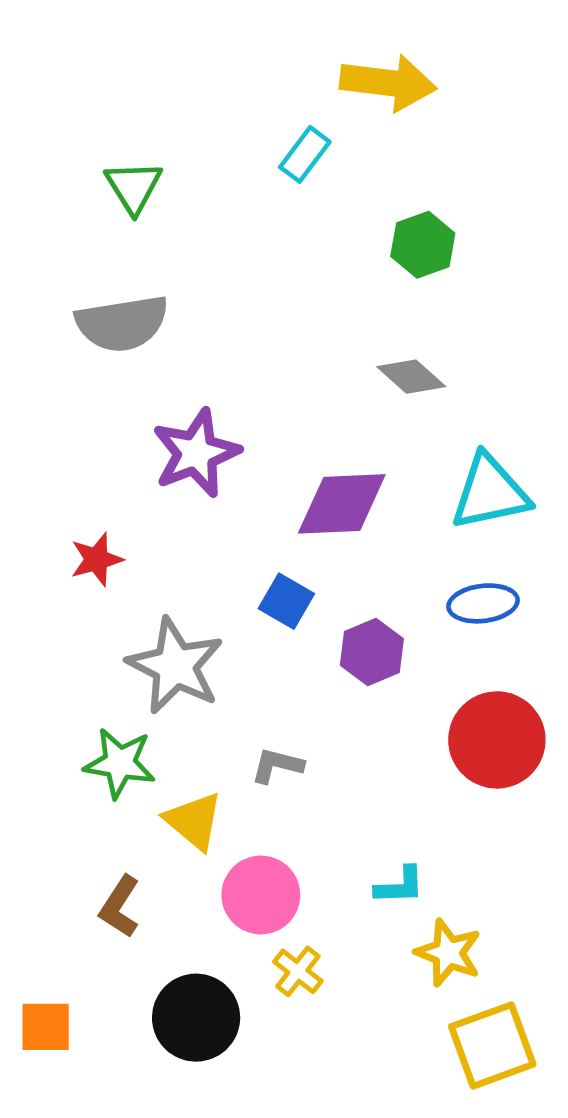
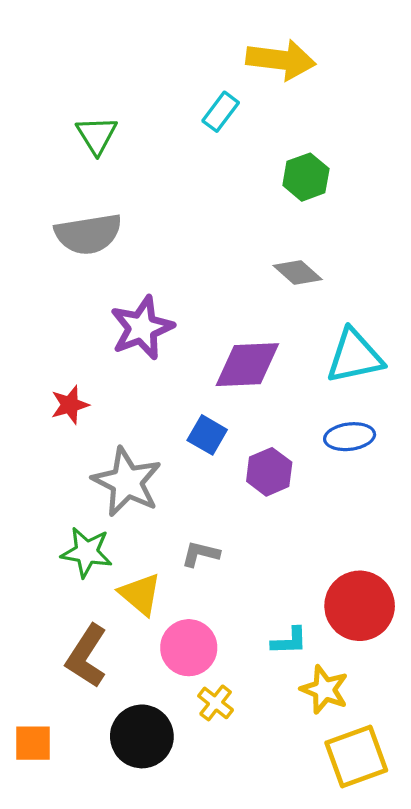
red circle: (497, 740) -> (360, 606), moved
brown L-shape: (120, 907) -> (87, 656), size x1.4

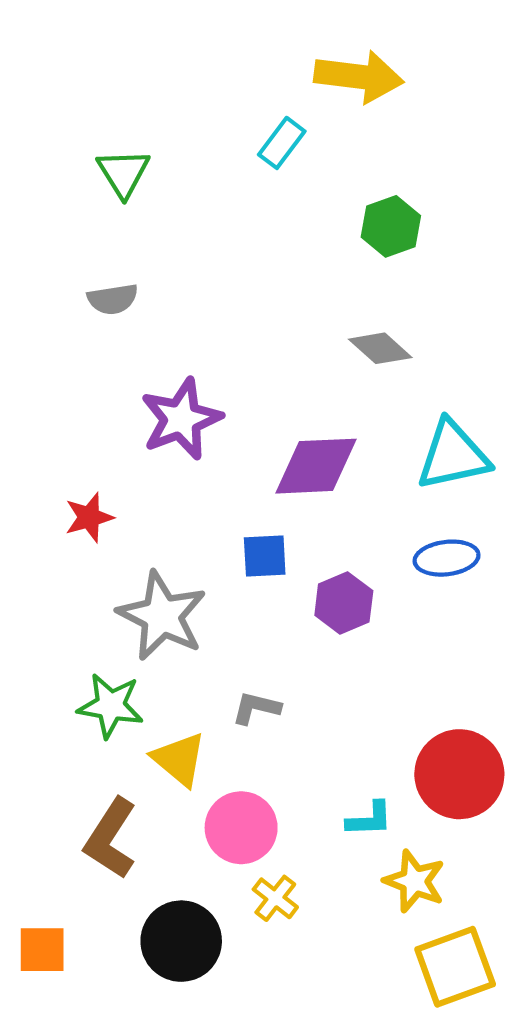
gray semicircle: (88, 234) -> (113, 299), size x0.6
blue square: (207, 435) -> (265, 556), turned -33

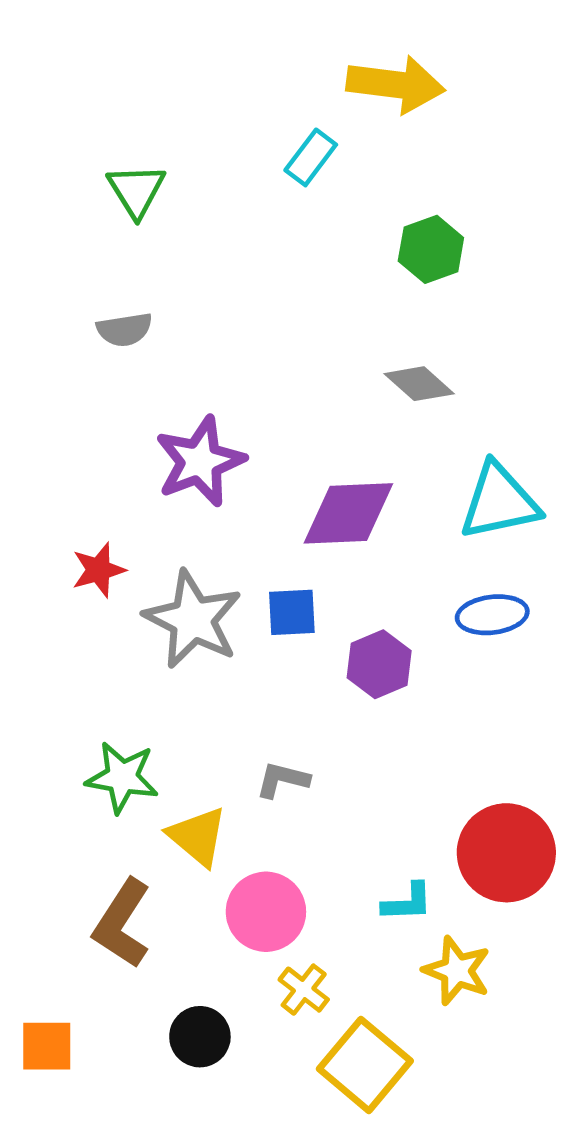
gray star: (162, 616) -> (193, 619), moved
black circle: (181, 941) -> (200, 1037), size x0.7
yellow square: (455, 967) -> (365, 1065), moved, turned -30

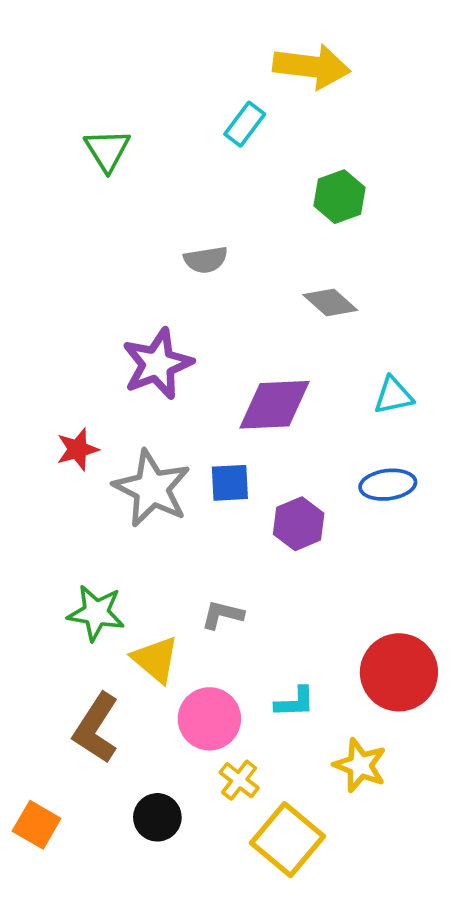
gray semicircle: (124, 330) -> (206, 260), moved
cyan triangle: (499, 502) -> (393, 395), size x0.6
cyan L-shape: (407, 902) -> (295, 702), moved
orange square: (47, 1046) -> (37, 825), turned 30

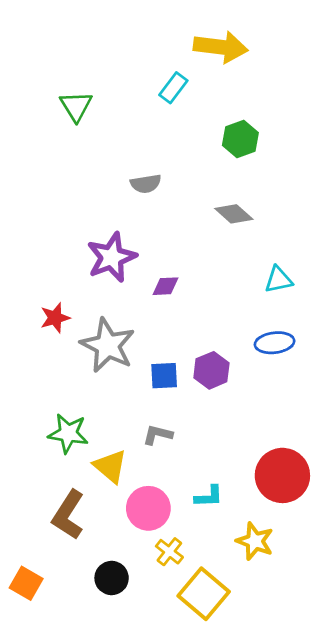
purple diamond: (274, 405) -> (165, 286), moved, size x0.5
blue square: (230, 483) -> (164, 376), moved

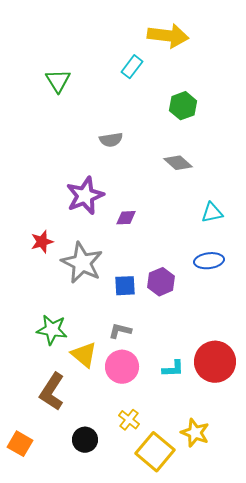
cyan L-shape: (209, 496) -> (173, 369), moved
pink circle: (148, 508) -> (122, 367), moved
yellow star: (255, 541) -> (195, 433), moved

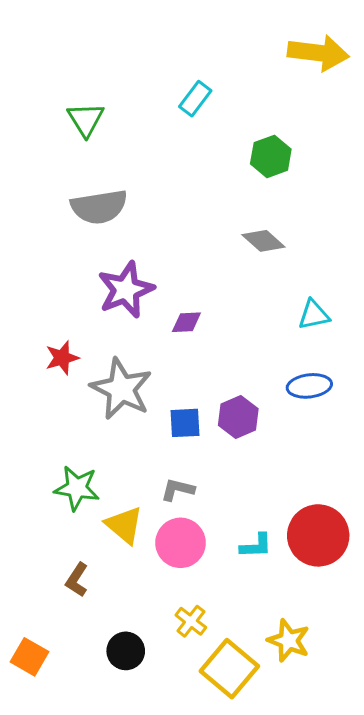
yellow arrow: (168, 36) -> (318, 53), moved
gray semicircle: (111, 140) -> (99, 207), moved, size x1.6
brown L-shape: (52, 392) -> (77, 580), size x0.6

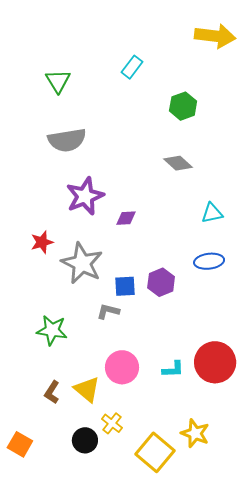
gray L-shape: (178, 490) -> (108, 311), moved
yellow triangle: (124, 525) -> (87, 389), moved
yellow cross: (191, 621) -> (112, 423), moved

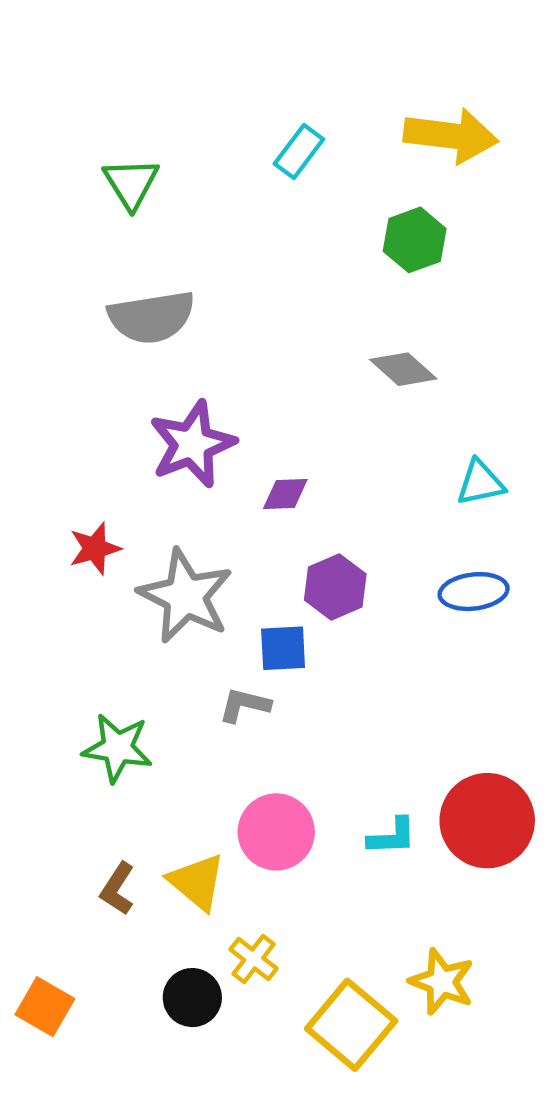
yellow arrow: (215, 36) -> (451, 136), moved
purple hexagon: (161, 282) -> (335, 587), moved

